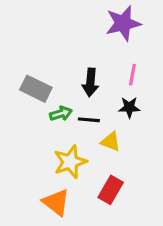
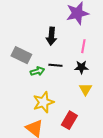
black arrow: (90, 82) -> (51, 36), moved
black line: (89, 120) -> (55, 65), moved
yellow triangle: (111, 142) -> (85, 89), moved, turned 40

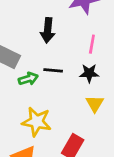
yellow star: (43, 102) -> (37, 122), turned 30

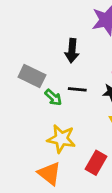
green arrow: (28, 79) -> (53, 97), turned 60

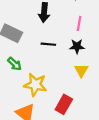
green arrow: (53, 97) -> (15, 64), moved

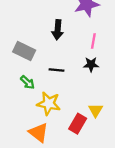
black line: (48, 44) -> (56, 70), moved
yellow triangle: (81, 70) -> (96, 110), moved

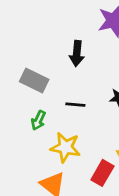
green arrow: (27, 82) -> (38, 120), turned 72

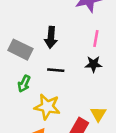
black arrow: (77, 53) -> (51, 37), moved

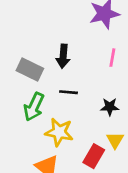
black star: (93, 64) -> (110, 107), moved
green arrow: (24, 84) -> (34, 107), size x1.5

